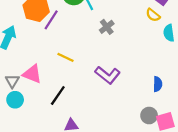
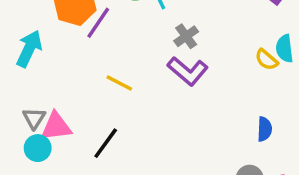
yellow semicircle: (153, 15) -> (267, 60), moved
pink triangle: (32, 74) -> (56, 126), moved, turned -30
purple L-shape: (108, 75) -> (188, 71), moved

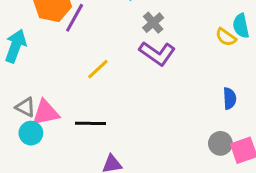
yellow line: (119, 83) -> (98, 69), turned -65
gray triangle: (34, 118) -> (25, 107), turned -30
black line: (106, 143) -> (91, 123), turned 60

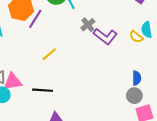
purple L-shape: (157, 53) -> (105, 36), moved
gray circle: (220, 143) -> (134, 96), moved

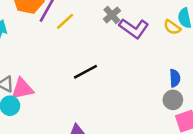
yellow line: (49, 54) -> (65, 21), moved
black line: (43, 90) -> (85, 72), moved, turned -30

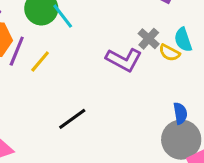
gray cross: (112, 15) -> (149, 39), moved
gray circle: (173, 100) -> (181, 140), size x1.6

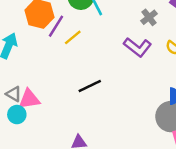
gray cross: (149, 39) -> (149, 17), moved

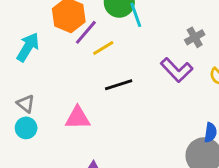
black line: (90, 86) -> (119, 85), moved
pink triangle: (29, 99) -> (78, 118), moved

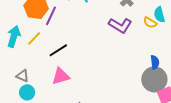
yellow line: (103, 48) -> (34, 39), moved
black line: (119, 85) -> (58, 50), moved

